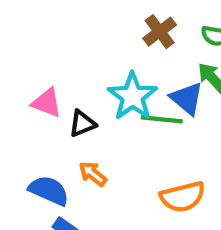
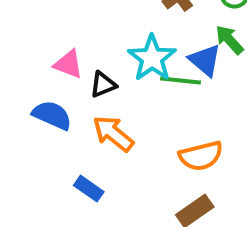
orange arrow: (93, 174) -> (113, 133), size x1.5
blue semicircle: (49, 190) -> (52, 115), moved

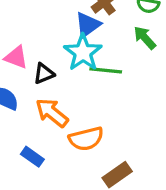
blue triangle: (205, 60) -> (88, 25), moved, turned 44
orange semicircle: (201, 156) -> (86, 139), moved

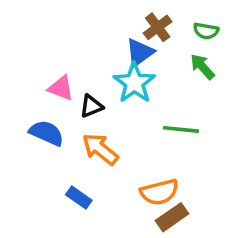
green line: (106, 70) -> (181, 129), moved
orange semicircle: (86, 139) -> (159, 192), moved

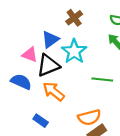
brown cross: (158, 27) -> (74, 18), moved
blue triangle: (140, 52) -> (50, 39), moved
black triangle: (91, 106) -> (48, 65), size x1.6

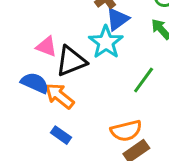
blue triangle: (50, 39) -> (117, 19), moved
green line: (102, 79) -> (144, 80), turned -60
orange arrow: (54, 91) -> (59, 96), moved

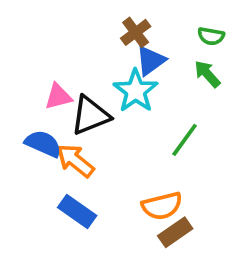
pink triangle: (46, 47) -> (58, 97), turned -35
blue rectangle: (61, 135) -> (77, 212), size x1.4

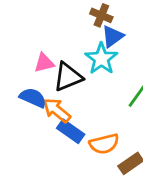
brown cross: (136, 32) -> (101, 15), turned -30
orange semicircle: (162, 206) -> (104, 144), moved
blue rectangle: (77, 212) -> (71, 131), moved

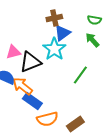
brown cross: (101, 15) -> (54, 18), turned -35
orange semicircle: (104, 144) -> (47, 119), moved

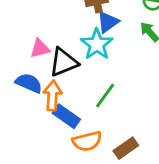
green line: (80, 75) -> (105, 96), moved
orange arrow: (22, 86) -> (52, 96), turned 55

